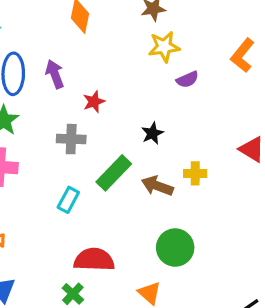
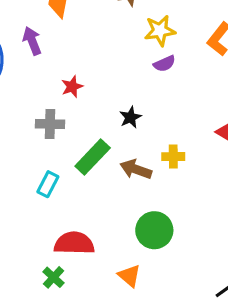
yellow star: (164, 47) -> (160, 31), moved
purple arrow: (55, 74) -> (32, 41), moved

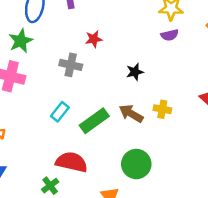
green rectangle: (93, 157) -> (94, 121), moved

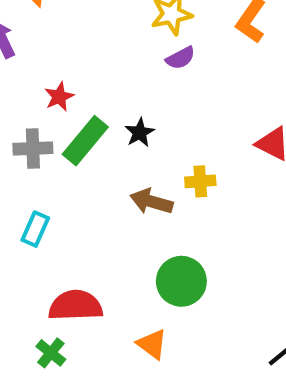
green rectangle: (94, 121) -> (85, 141), moved

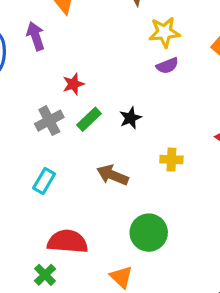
green rectangle: (85, 141) -> (89, 119), size x0.7
gray cross: (33, 148) -> (49, 121), turned -32
brown arrow: (151, 202) -> (113, 175), moved

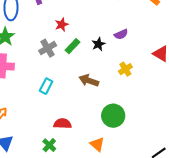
purple semicircle: (167, 66) -> (121, 34), moved
yellow cross: (171, 160) -> (125, 69), turned -32
red semicircle: (68, 242) -> (62, 124), size x0.7

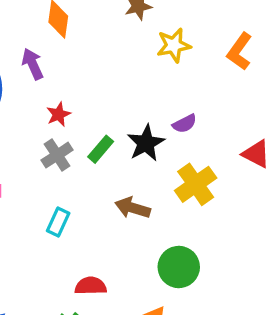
red star: (62, 25) -> (59, 114), moved
black star: (98, 44) -> (146, 143), size x1.5
yellow cross: (125, 69) -> (196, 184), size x1.6

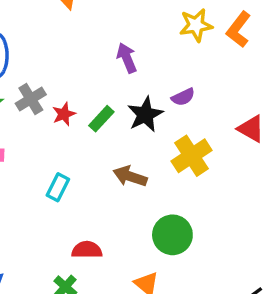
yellow star: (174, 45) -> (196, 25), moved
purple arrow: (33, 64) -> (127, 58), moved
red star: (59, 114) -> (64, 114), moved
gray cross: (57, 155) -> (31, 99), moved

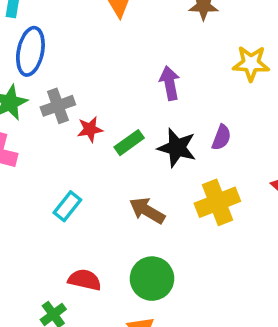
purple semicircle: (183, 97) -> (221, 137), turned -55
black star: (145, 114) -> (177, 148), turned 30
green circle: (172, 235) -> (152, 279), moved

